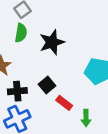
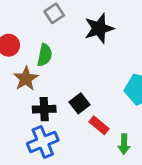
green semicircle: (21, 33) -> (45, 55), moved
black star: (52, 42) -> (99, 28), moved

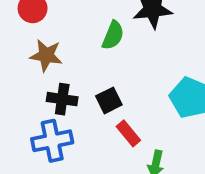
green semicircle: (45, 55) -> (113, 35), moved
brown star: (26, 79) -> (46, 55), turned 30

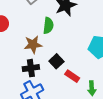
brown star: (46, 55) -> (33, 45), moved

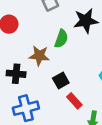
black cross: (31, 68) -> (16, 74), moved

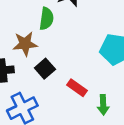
black square: (61, 80) -> (45, 69), moved

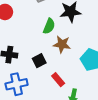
brown star: (25, 44) -> (62, 44), moved

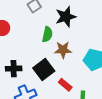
black square: (39, 61) -> (44, 70), size x1.5

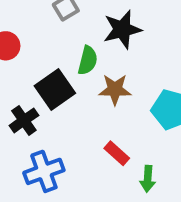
black cross: (14, 69) -> (24, 120), turned -35
black square: (44, 70) -> (55, 90), moved

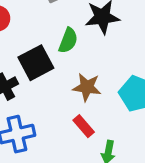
brown star: (115, 90) -> (87, 87), moved

